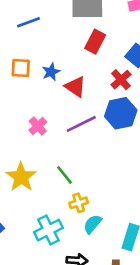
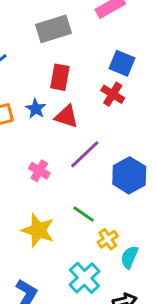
red rectangle: (95, 42) -> (60, 77), moved
blue hexagon: (121, 113) -> (129, 175), moved

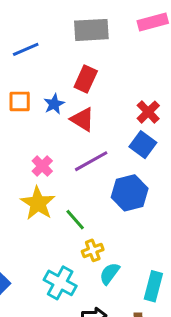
blue square: (122, 63) -> (143, 145), moved
red cross: (113, 94) -> (148, 112), moved
yellow star: (38, 230) -> (38, 203), moved
cyan cross: (84, 278) -> (60, 283), turned -32

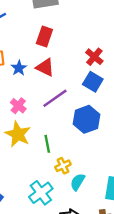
blue star: (54, 104) -> (19, 68), moved
green line: (75, 220) -> (47, 144), turned 36
cyan cross: (60, 283) -> (41, 193), turned 30

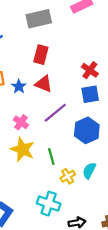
blue square: (93, 82) -> (90, 94), turned -36
cyan semicircle: (78, 182) -> (89, 171), moved
cyan cross: (41, 193) -> (49, 204), turned -30

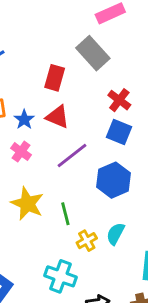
gray rectangle: (39, 19) -> (93, 53), moved, turned 60
blue square: (90, 94) -> (119, 132), turned 30
pink cross: (21, 122) -> (21, 152), moved

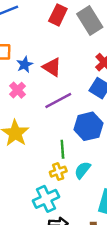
red rectangle: (55, 78) -> (58, 15), moved
green line: (65, 214) -> (62, 149), moved
cyan cross: (60, 276) -> (46, 199), moved, turned 35

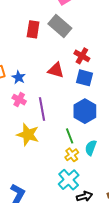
red triangle: (52, 67) -> (56, 70), moved
purple line: (58, 101) -> (42, 109), moved, turned -55

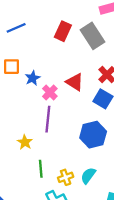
pink cross: (19, 100) -> (50, 92), moved
yellow star: (28, 135) -> (25, 142), size x0.6
green line: (70, 136) -> (41, 169), moved

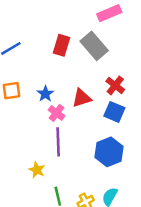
blue star: (33, 78) -> (45, 94), moved
red triangle: (75, 82) -> (82, 98), turned -42

